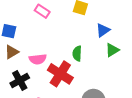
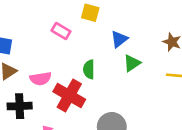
pink rectangle: (42, 11) -> (61, 31), moved
black cross: (20, 81) -> (20, 106), turned 30

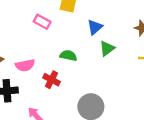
green semicircle: (89, 69) -> (68, 56), turned 105
red cross: (69, 95) -> (51, 80), size x0.6

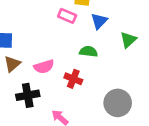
pink rectangle: (42, 22) -> (67, 16), moved
blue triangle: (95, 27) -> (99, 21), moved

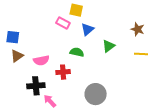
red cross: (73, 79) -> (63, 72), turned -32
black cross: (28, 95) -> (36, 86), moved

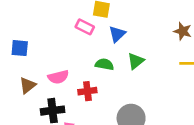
green triangle: (109, 46) -> (136, 61), moved
brown triangle: (17, 56) -> (28, 85), moved

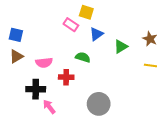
green triangle: (136, 61) -> (121, 47), moved
brown triangle: (28, 85) -> (16, 56), moved

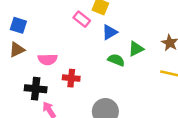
green semicircle: (83, 57) -> (116, 60), moved

